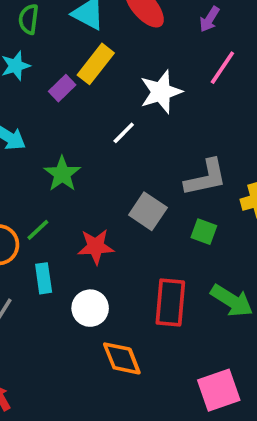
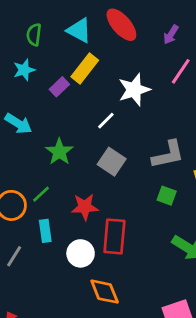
gray square: (148, 211) -> (112, 162), moved
red rectangle: (170, 303) -> (114, 236), moved

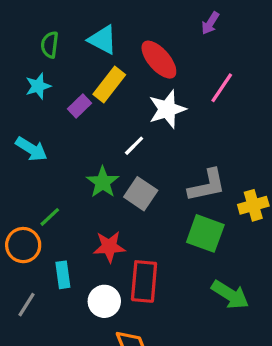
red ellipse: (121, 25) -> (159, 60), moved
purple arrow: (171, 35) -> (210, 23), moved
green star: (59, 152) -> (103, 182), moved
green line: (41, 194) -> (50, 217), moved
green square: (167, 196) -> (205, 233), size x1.6

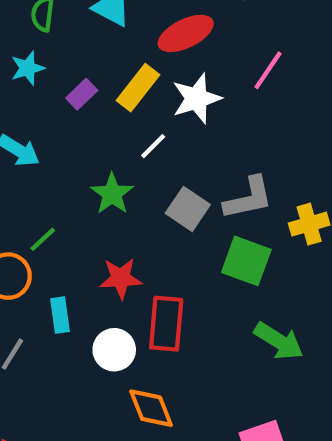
red ellipse: (159, 60) -> (186, 33), turned -75
yellow rectangle: (109, 84) -> (138, 88), moved
gray square: (141, 194) -> (188, 209), moved

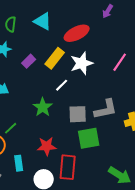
pink line: (268, 70) -> (120, 62), moved
gray square: (188, 209) -> (78, 114), turned -36
green square: (246, 261) -> (89, 138), moved, turned -30

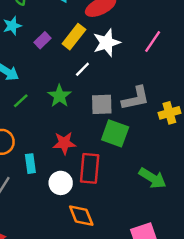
green line: (11, 128) -> (21, 101), moved
green square: (89, 138) -> (115, 133), turned 30

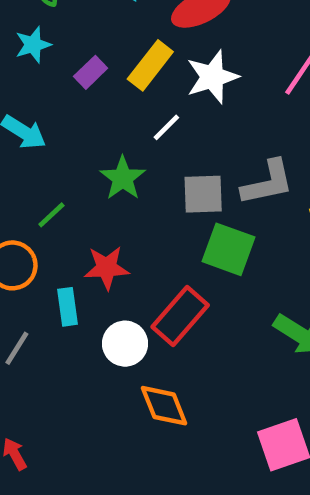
green line: (21, 101) -> (51, 215), moved
red star: (64, 143) -> (107, 268), moved
red rectangle: (90, 168) -> (180, 316), turned 36

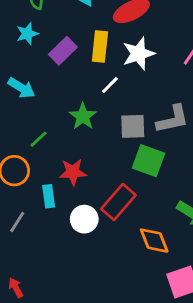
yellow rectangle: (150, 65) -> (100, 46), turned -32
purple rectangle: (91, 72) -> (63, 51), size x1.4
orange diamond: (164, 406) -> (154, 241), moved

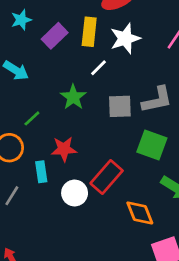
green square: (148, 161) -> (152, 145), moved

